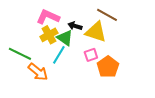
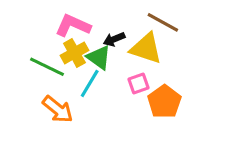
black arrow: (75, 26) -> (114, 39), turned -40
green line: (20, 54) -> (47, 67), moved

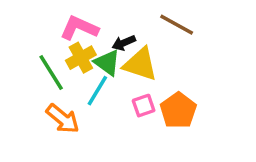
yellow triangle: (146, 48) -> (140, 64), moved
green line: (47, 67) -> (51, 73), turned 32
pink square: (138, 83) -> (144, 106), moved

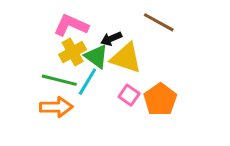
green line: (51, 73) -> (59, 80), moved, turned -44
pink square: (144, 106) -> (129, 95), turned -36
orange arrow: (63, 119) -> (56, 107), turned -40

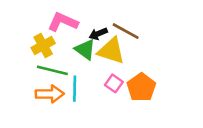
brown line: (159, 22) -> (126, 31), moved
yellow cross: (73, 52) -> (43, 45), moved
cyan line: (87, 82) -> (75, 89), moved, turned -30

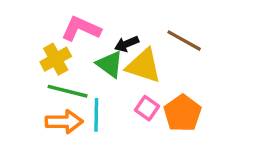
brown line: (126, 31) -> (184, 41), moved

